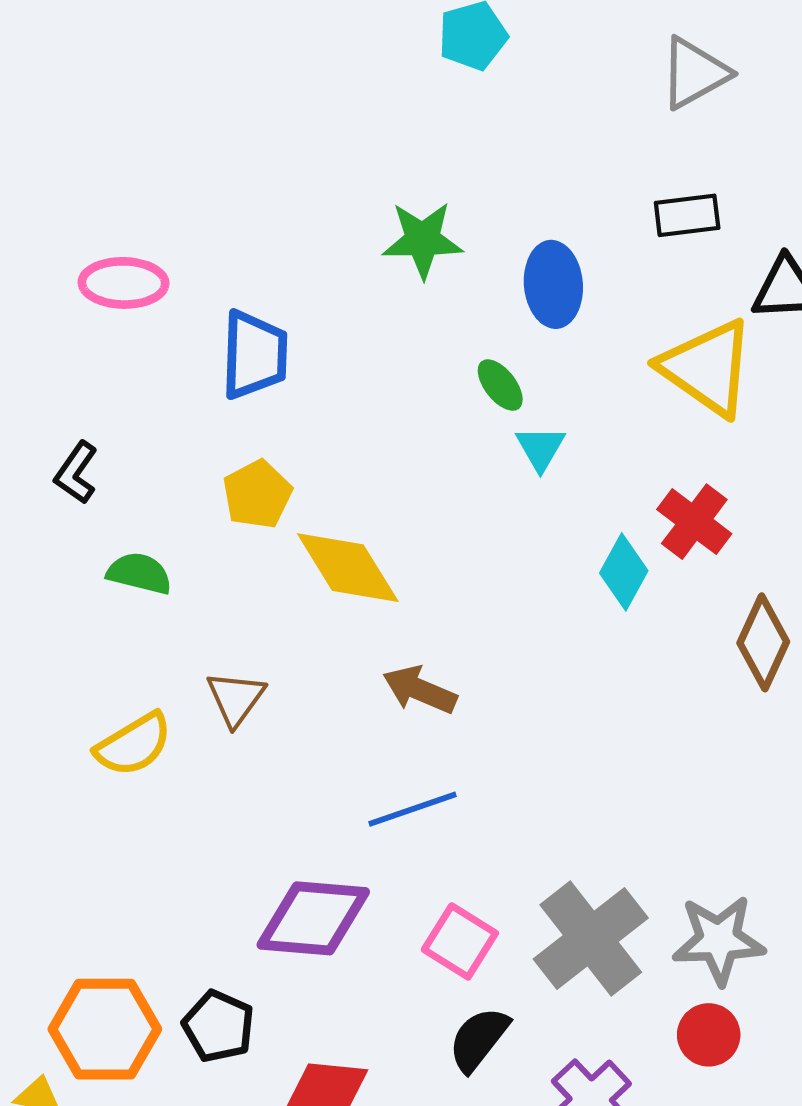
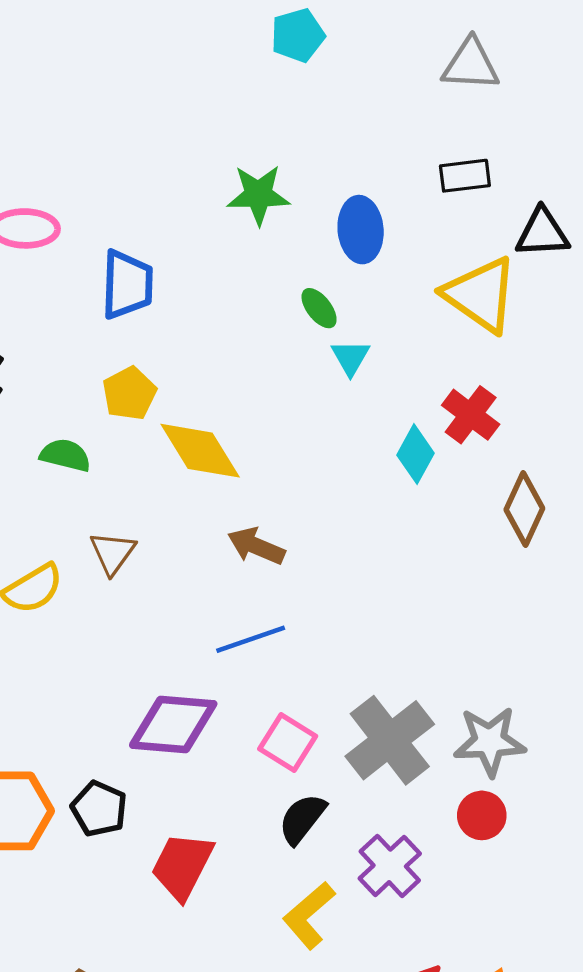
gray triangle: (694, 73) -> (471, 65), turned 32
green semicircle: (139, 573) -> (65, 455), moved

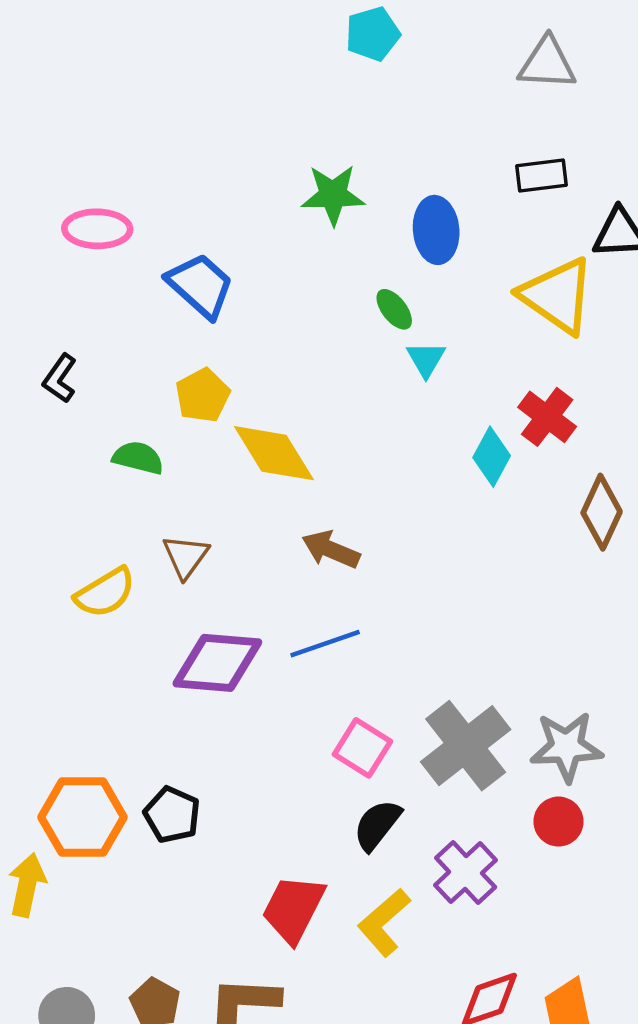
blue trapezoid: (127, 285) -> (200, 285), turned -50
purple diamond: (173, 724) -> (217, 663), moved
red trapezoid: (182, 866) -> (293, 909), moved

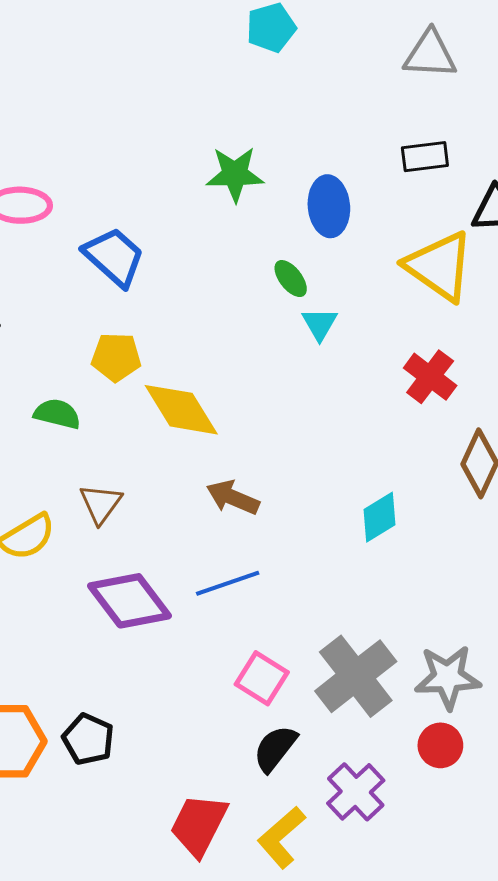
yellow pentagon: (203, 395) -> (116, 357), turned 30
cyan diamond: (492, 457) -> (379, 517), moved, turned 30
purple diamond: (217, 663) -> (130, 601), turned 48

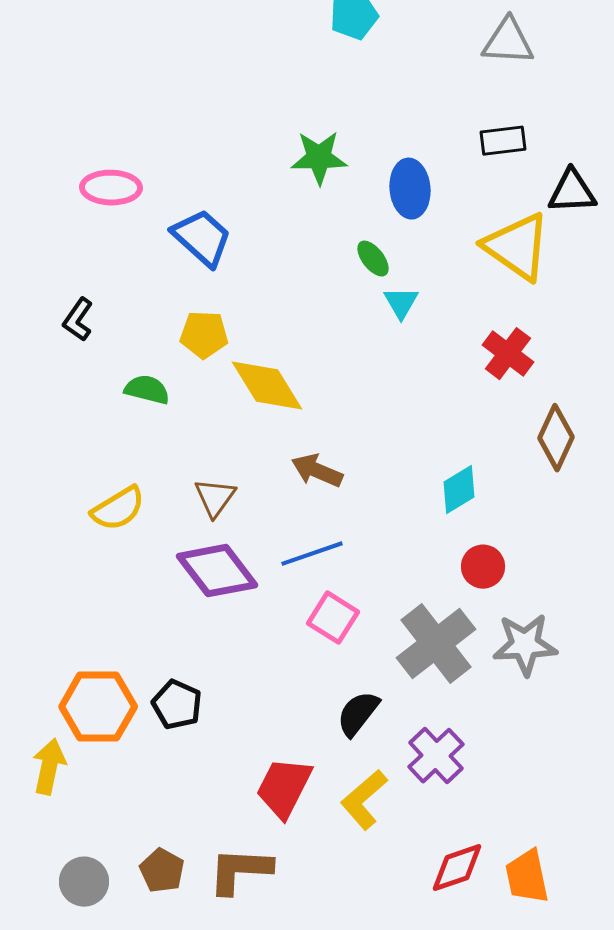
brown triangle: (101, 504) -> (215, 498), moved
pink square: (262, 678) -> (333, 618), moved
red circle: (440, 745) -> (483, 567), moved

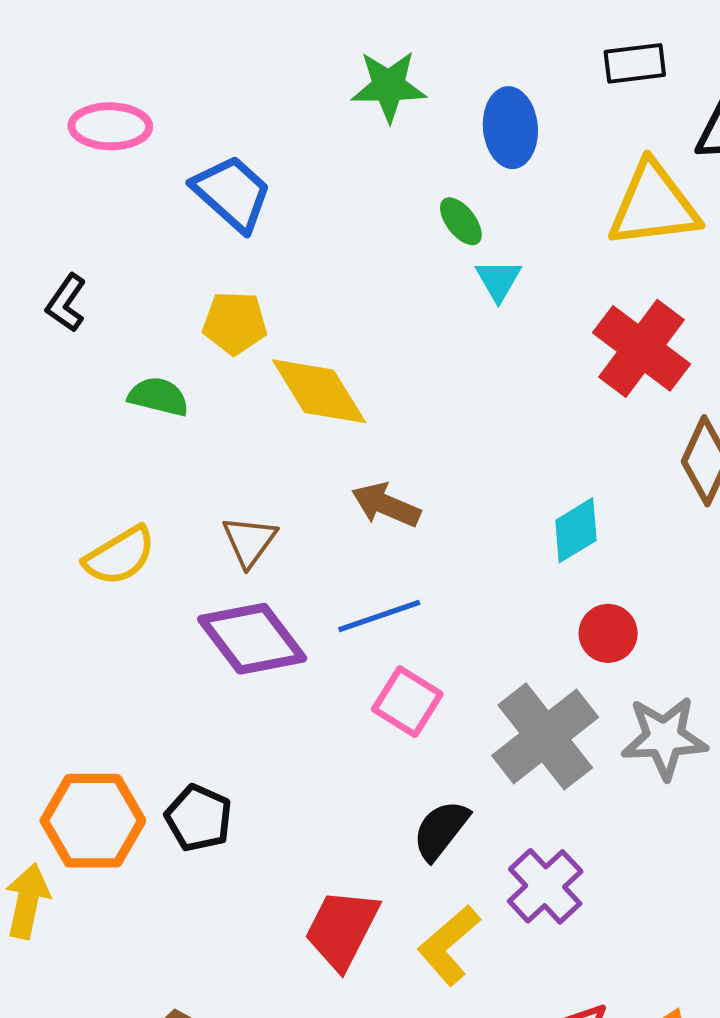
yellow triangle: (517, 247) -> (654, 205), turned -42
red cross: (508, 354) -> (642, 348), size x1.4

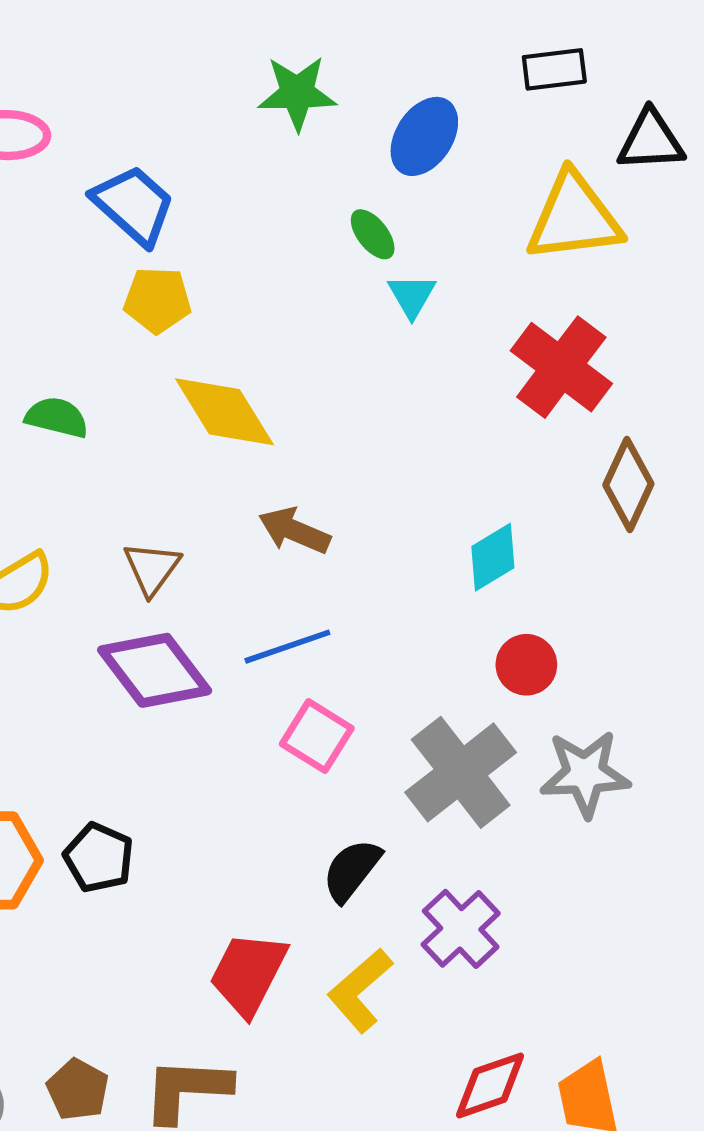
blue ellipse: (510, 128) -> (424, 136), turned 38
yellow pentagon: (235, 323) -> (157, 300), moved

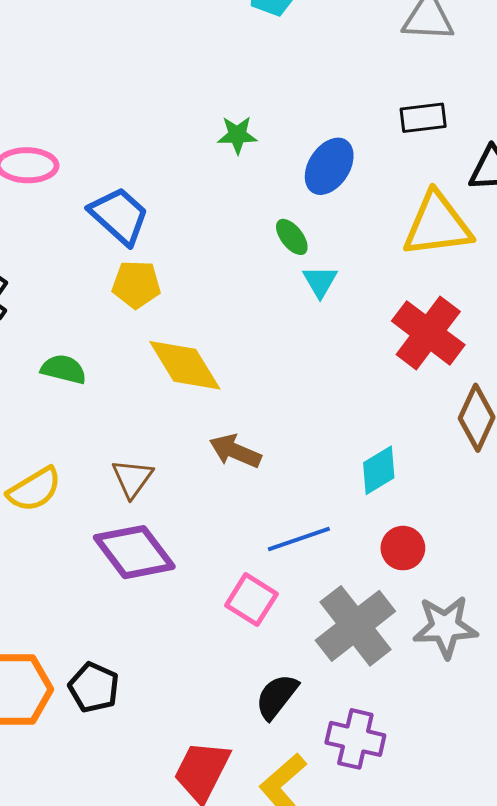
green star: (297, 93) -> (237, 135), size x0.7
blue line: (287, 647) -> (299, 539), moved
purple cross: (461, 929) -> (355, 739), turned -34

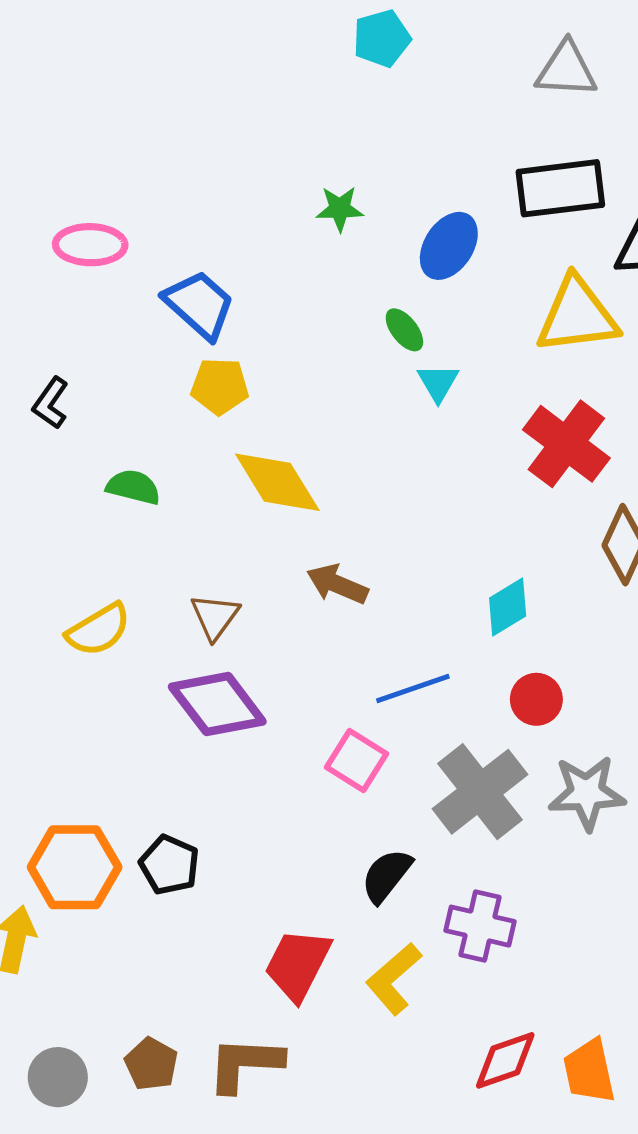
black rectangle: (423, 118) -> (560, 188), size x1.6

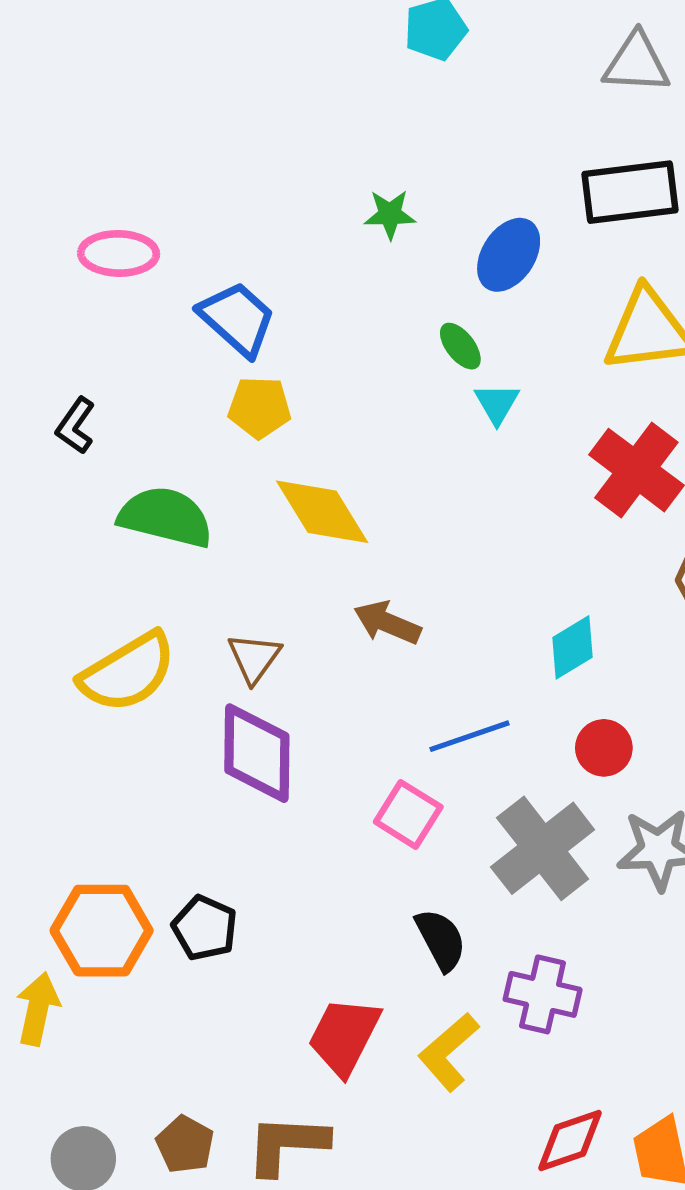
green semicircle: (133, 487) -> (166, 517), size x1.6
yellow semicircle: (99, 630) -> (128, 672), size x1.4
purple diamond: (217, 704) -> (257, 753), turned 38
black semicircle: (386, 876) -> (441, 940), turned 114

